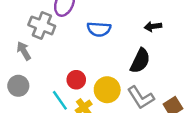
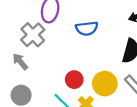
gray cross: (42, 25) -> (33, 35), turned 35

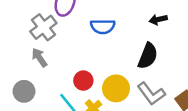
gray arrow: (20, 62) -> (39, 57), moved

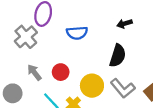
gray arrow: (39, 57) -> (34, 72), moved
red circle: (83, 81) -> (61, 72), moved

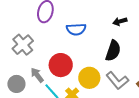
gray cross: (26, 37) -> (23, 45), moved
gray arrow: (34, 72) -> (37, 75), moved
red circle: (61, 72) -> (61, 65), size x1.5

